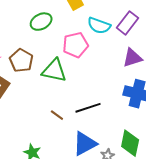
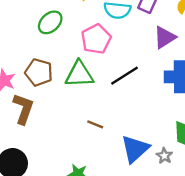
black line: (88, 108) -> (124, 76), moved

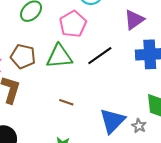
brown line: (95, 124) -> (66, 102), moved

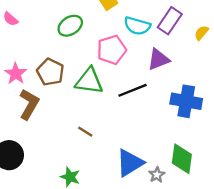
purple triangle: (134, 20) -> (158, 59), moved

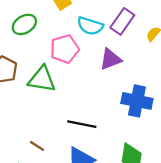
black line: (133, 90) -> (82, 124), moved, turned 32
brown line: (85, 132) -> (37, 146), moved

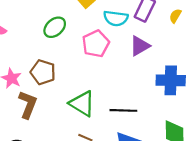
green triangle: (42, 79) -> (82, 104), moved, turned 32

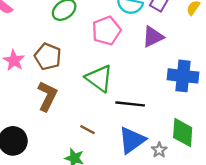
green triangle: (82, 104) -> (99, 78), moved
brown L-shape: (28, 105) -> (47, 96), moved

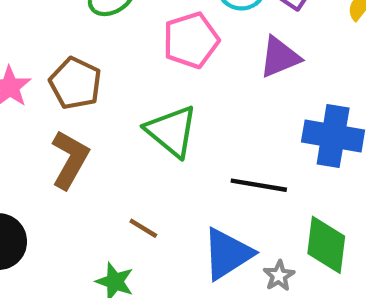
black line: (130, 104) -> (259, 185), moved

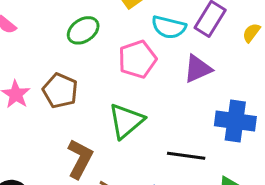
green triangle: (172, 131) -> (126, 121), turned 42
brown L-shape: (70, 159) -> (80, 159), moved

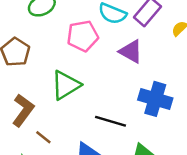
purple triangle: (198, 69) -> (131, 51), turned 45

